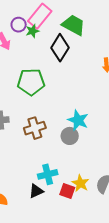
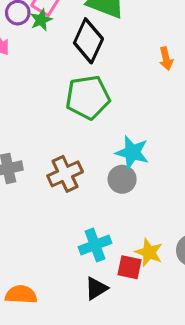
green pentagon: (31, 82) -> (88, 97), moved
black triangle: (36, 191) -> (96, 288), moved

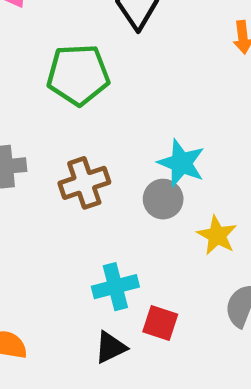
green pentagon: (88, 97) -> (78, 75), moved
yellow star: (149, 252) -> (217, 235), moved

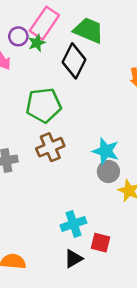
brown cross: (84, 183) -> (50, 147), moved
gray circle: (163, 199) -> (108, 171), moved

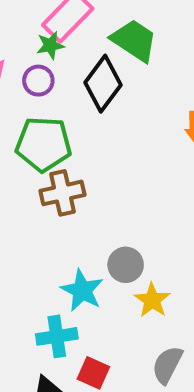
purple circle: (18, 36) -> (38, 81), moved
brown cross: (50, 147) -> (62, 193), moved
cyan star: (106, 151) -> (82, 290), moved

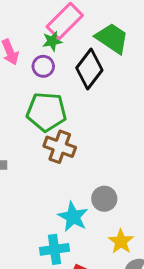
brown cross: (62, 193) -> (60, 147), turned 32
yellow star: (152, 300) -> (121, 241), moved

